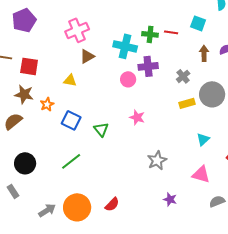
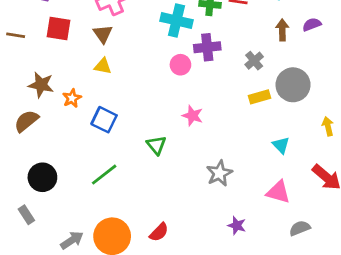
brown triangle: (87, 56) -> (103, 34), moved, turned -35
red square: (29, 66) -> (59, 29), moved
green triangle: (101, 129) -> (156, 145), moved
cyan triangle: (203, 139) -> (281, 145), turned -32

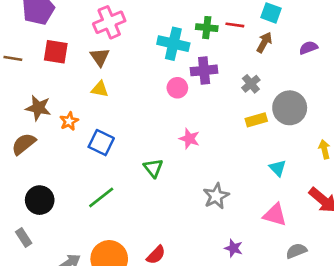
brown arrow: (282, 30) -> (264, 42), moved, turned 30

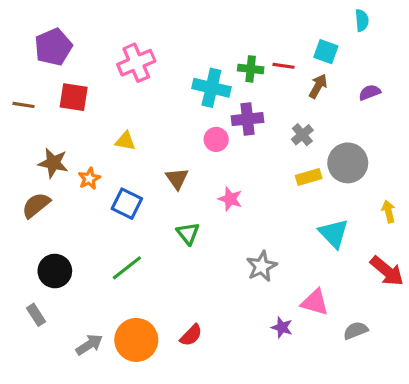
brown triangle: (100, 57) -> (177, 179), moved
cyan triangle: (278, 168) -> (334, 233), size x1.5
pink triangle: (275, 215) -> (315, 302), moved

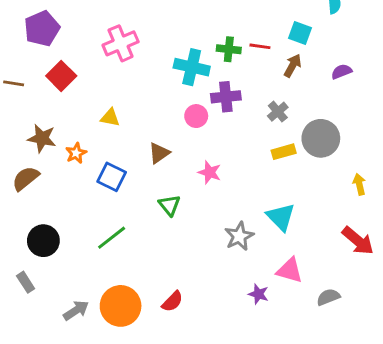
red square: (74, 97) -> (61, 76), turned 36
brown triangle: (177, 179) -> (159, 153), turned 30
cyan triangle: (334, 233) -> (281, 217), moved

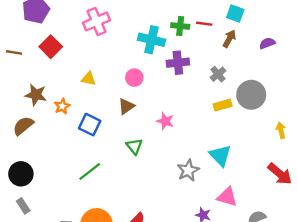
pink circle: (196, 116) -> (134, 78), moved
black circle: (43, 241) -> (21, 174), moved

